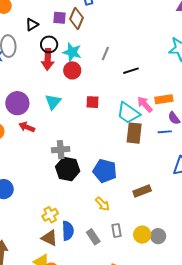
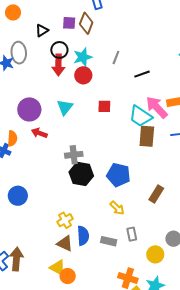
cyan star: (72, 52) -> (83, 57), turned -30
pink arrow: (145, 104) -> (157, 107), size x1.4
brown rectangle: (142, 191) -> (156, 194), turned -36
yellow circle: (142, 235) -> (155, 254), moved
gray rectangle: (93, 237) -> (109, 241), turned -42

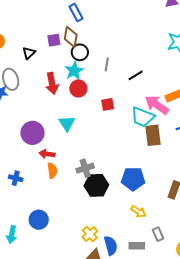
black circle: (59, 50) -> (80, 52), moved
red square: (104, 106) -> (108, 104), moved
orange semicircle: (12, 139) -> (52, 171), moved

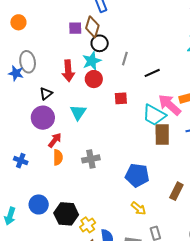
black triangle: (29, 53) -> (46, 94), moved
red arrow: (47, 154) -> (55, 140), turned 112
black hexagon: (96, 185) -> (66, 214), moved

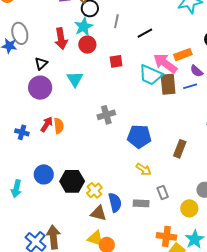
brown rectangle: (162, 134) -> (168, 84), moved
red arrow: (55, 140) -> (47, 124), moved
gray cross: (91, 159) -> (106, 115), moved

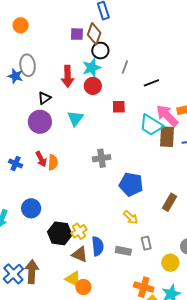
red arrow: (47, 124) -> (41, 159), turned 112
black hexagon: (72, 181) -> (60, 233), moved

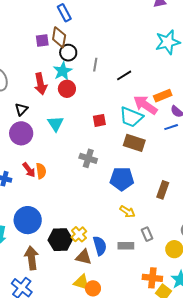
red square: (119, 107) -> (99, 120), moved
brown rectangle: (167, 137) -> (134, 143), moved, turned -65
gray cross: (102, 158) -> (88, 158), turned 36
blue circle: (31, 208) -> (28, 220), size x1.4
brown arrow: (32, 272) -> (32, 258), moved

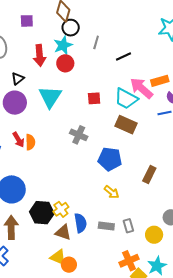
purple square: (42, 40) -> (27, 21), moved
cyan triangle: (56, 124) -> (50, 97), size x1.4
gray rectangle: (147, 234) -> (128, 226), moved
orange cross: (152, 278) -> (129, 261), turned -36

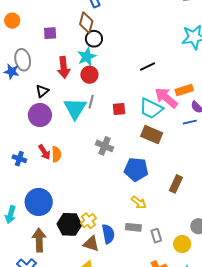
gray line: (96, 42) -> (91, 102), moved
gray rectangle: (106, 226) -> (133, 227), moved

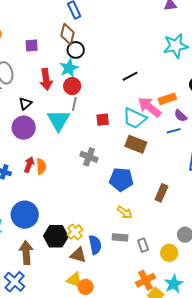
gray line: (91, 102) -> (74, 104), moved
red arrow: (44, 152) -> (29, 165), turned -126

